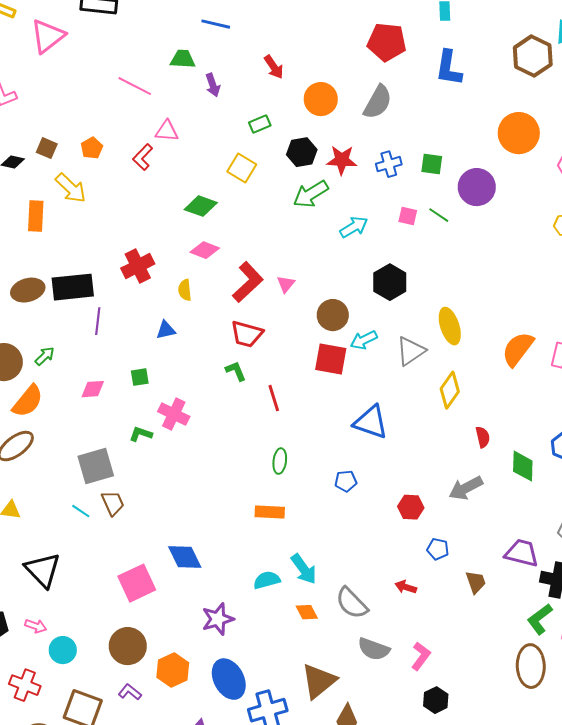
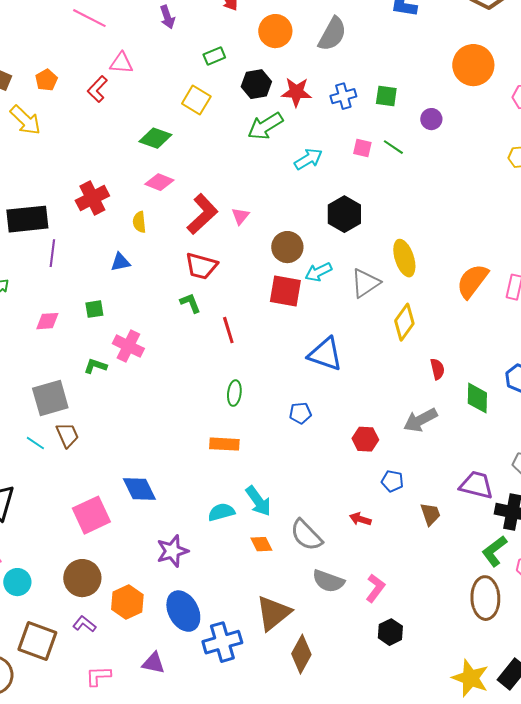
purple circle: (477, 187) -> (431, 119), size x0.6

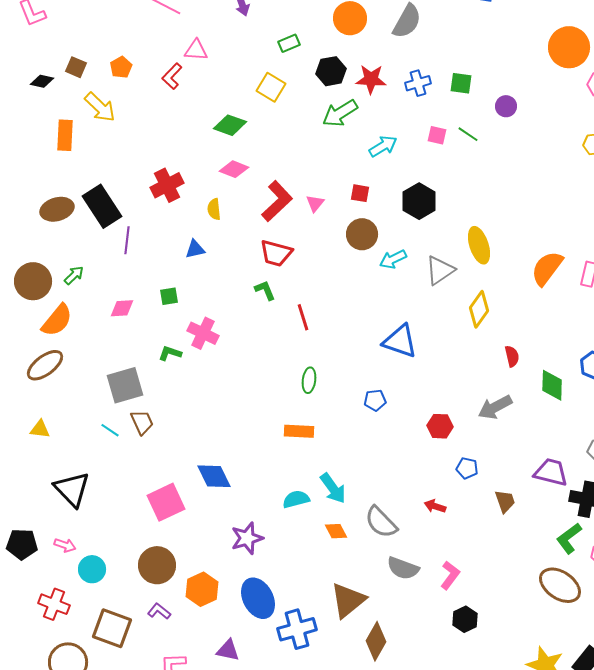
orange circle: (473, 65) -> (569, 47), moved
black rectangle: (27, 219) -> (102, 206), turned 63
red square: (285, 291) -> (360, 193), moved, size x0.6
brown ellipse: (485, 598) -> (560, 585), turned -54

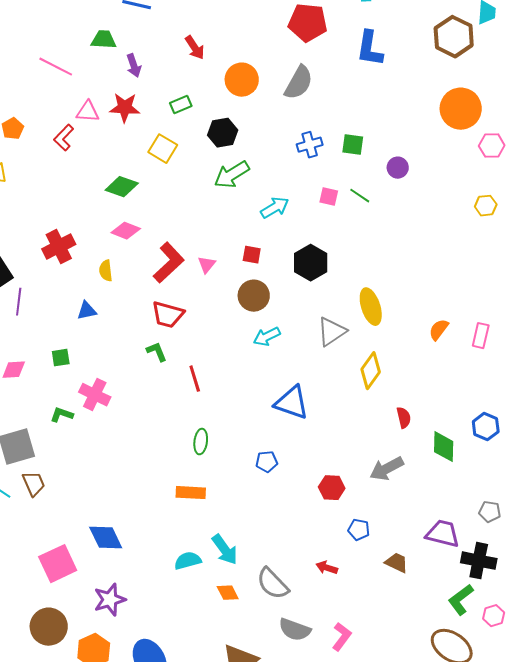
red star: (371, 79) -> (125, 108), moved
cyan arrow: (393, 259) -> (267, 337), moved
orange semicircle: (547, 268) -> (439, 330), size x0.6
brown trapezoid: (505, 501) -> (397, 563), turned -45
purple star: (247, 538) -> (110, 600), moved

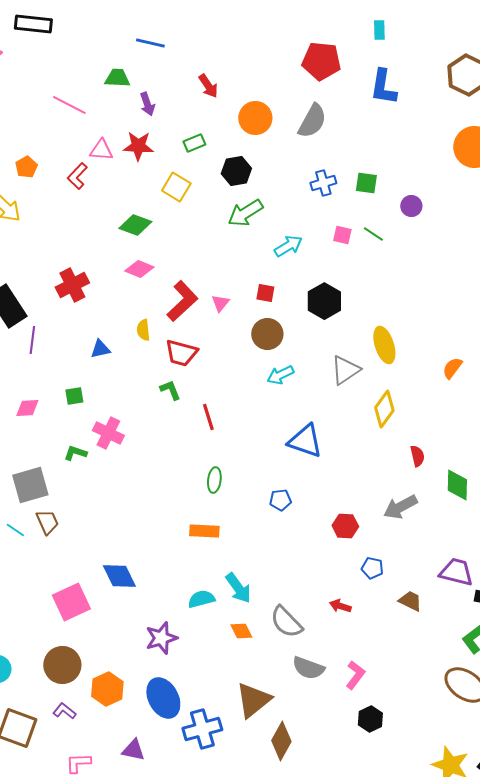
yellow semicircle: (106, 271) -> (143, 330), moved
purple star: (110, 600) -> (161, 638), moved

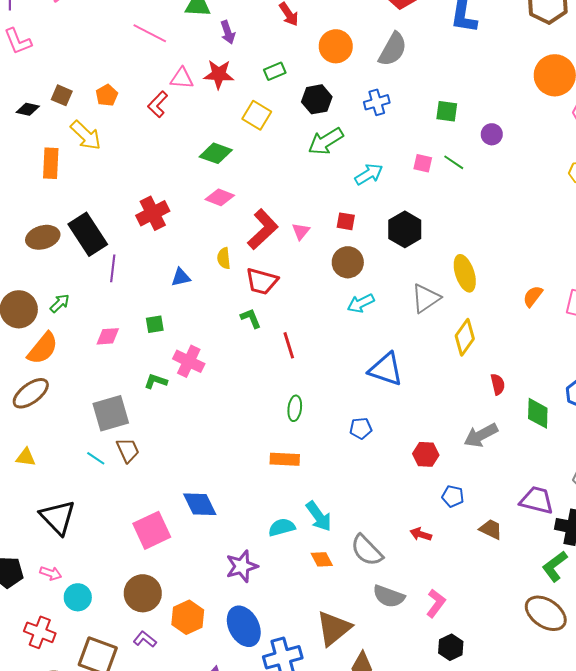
blue cross: (323, 183) -> (377, 102), moved

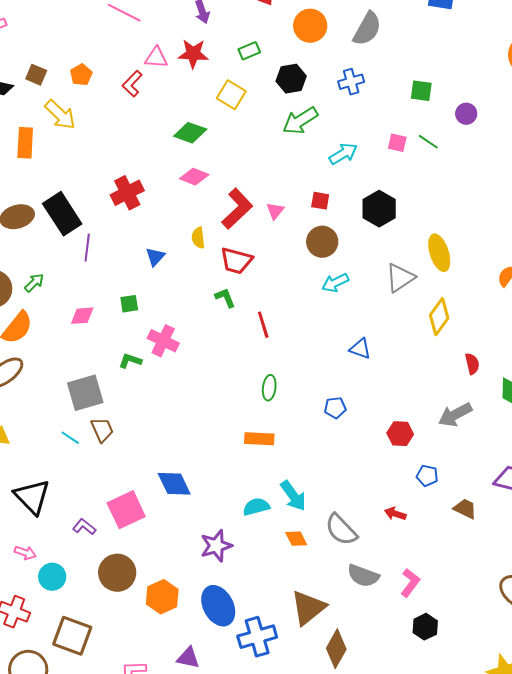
blue triangle: (181, 277) -> (155, 257), turned -35
blue triangle: (386, 369) -> (360, 349), size x0.6
purple L-shape: (145, 639) -> (84, 527), moved

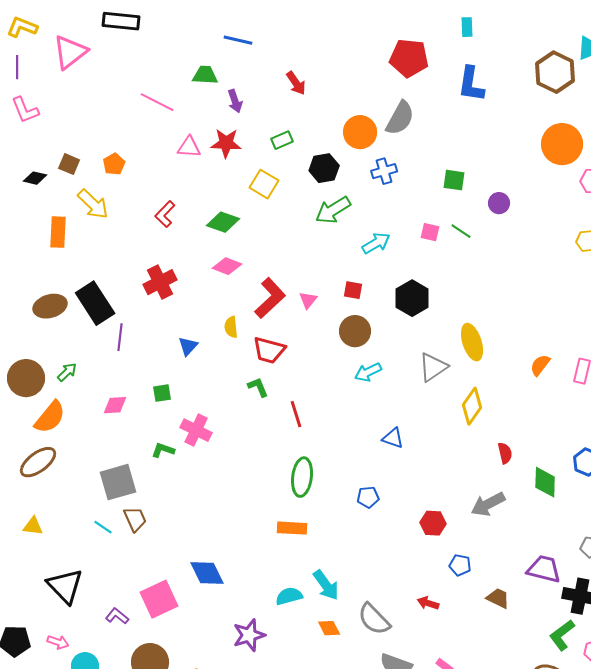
orange circle: (310, 26) -> (360, 132), moved
red L-shape: (132, 84) -> (165, 214), moved
green ellipse: (269, 388) -> (302, 477), size x1.5

